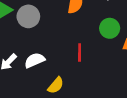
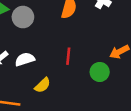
green circle: (110, 28) -> (100, 72), moved

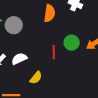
green circle: (100, 72) -> (72, 43), moved

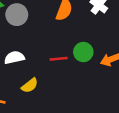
red line: (54, 52) -> (59, 59), turned 72

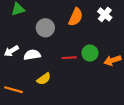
gray circle: (17, 15) -> (45, 28), moved

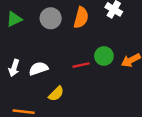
gray circle: (45, 28) -> (51, 18), moved
white arrow: (11, 51) -> (14, 68), turned -32

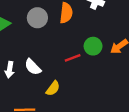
white semicircle: (38, 69) -> (33, 67), turned -108

